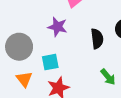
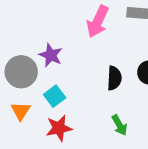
purple star: (57, 27) -> (51, 55), moved
cyan square: (50, 62) -> (55, 96), turned -36

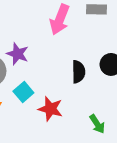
green arrow: (119, 125) -> (97, 124), moved
red star: (59, 128) -> (50, 109), moved, turned 30

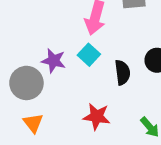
cyan square: (23, 92) -> (89, 55), moved

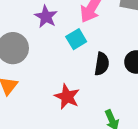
purple star: (53, 61) -> (46, 17), moved

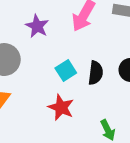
cyan square: (76, 39) -> (66, 71), moved

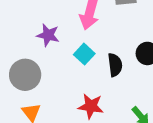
cyan square: (66, 71) -> (84, 54), moved

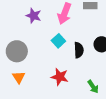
purple star: (48, 35) -> (34, 16), moved

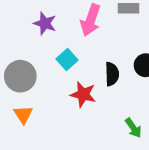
cyan square: (58, 41) -> (67, 60), moved
red star: (60, 77) -> (83, 94), moved

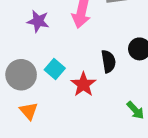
cyan square: (67, 60) -> (55, 69), moved
red star: (83, 94) -> (83, 84), turned 30

